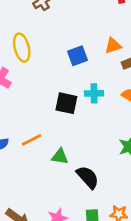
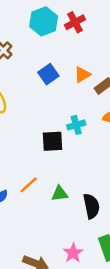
blue square: (77, 56) -> (48, 74), moved
black semicircle: (88, 177) -> (91, 206), turned 45

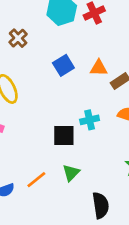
orange triangle: (82, 75) -> (99, 68), turned 30
green triangle: (60, 194) -> (71, 173), moved, turned -42

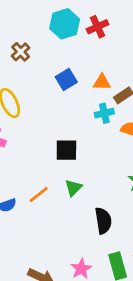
cyan cross: (90, 120) -> (104, 113), moved

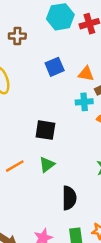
brown cross: (21, 52) -> (17, 36), turned 35

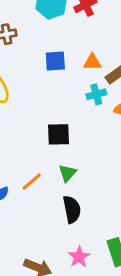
blue square: (55, 67) -> (55, 61), turned 30
black semicircle: (69, 198) -> (72, 209), moved

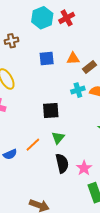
cyan cross: (96, 94) -> (78, 90), moved
pink star: (79, 257) -> (84, 168), moved

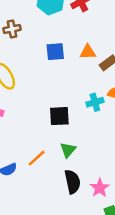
cyan cross: (78, 90) -> (95, 102), moved

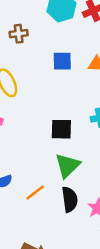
green triangle: (68, 150) -> (68, 166), size x1.5
orange line: (37, 158) -> (35, 192), moved

